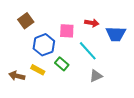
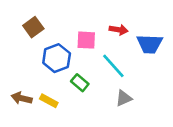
yellow rectangle: (38, 70) -> (49, 101), moved

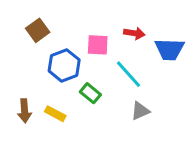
brown arrow: (22, 98) -> (25, 111), turned -108

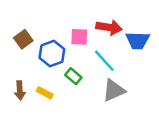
brown square: (38, 30) -> (23, 39), moved
red arrow: (134, 33) -> (109, 27), size x1.5
gray triangle: (140, 111) -> (114, 90), size x1.5

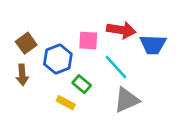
brown arrow: (20, 90) -> (22, 75), moved
yellow rectangle: (45, 93) -> (66, 103), moved

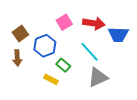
pink square: (88, 41) -> (64, 22), moved, turned -35

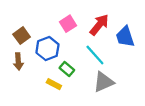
red arrow: (94, 23) -> (99, 25), turned -60
blue trapezoid: (118, 35) -> (125, 37), turned 70

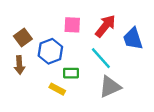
pink square: (68, 24) -> (72, 25), turned 35
green rectangle: (67, 69) -> (71, 73), turned -40

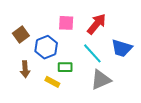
blue trapezoid: (133, 39) -> (122, 48), moved, turned -55
brown arrow: (19, 65) -> (25, 69), moved

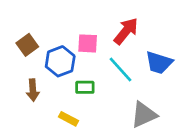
pink square: (66, 23) -> (88, 43), moved
gray triangle: (101, 80) -> (144, 115), moved
yellow rectangle: (52, 82) -> (68, 119), moved

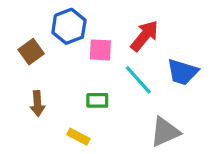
blue hexagon: (60, 61) -> (69, 26), moved

